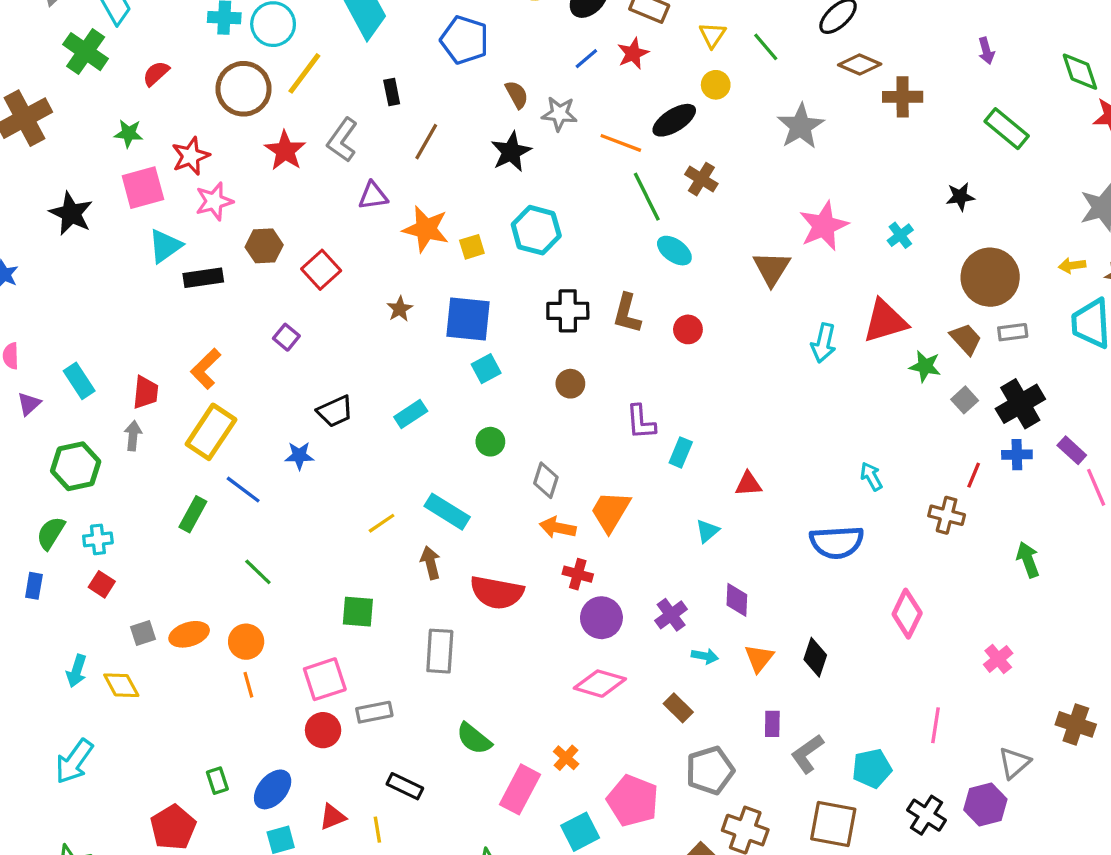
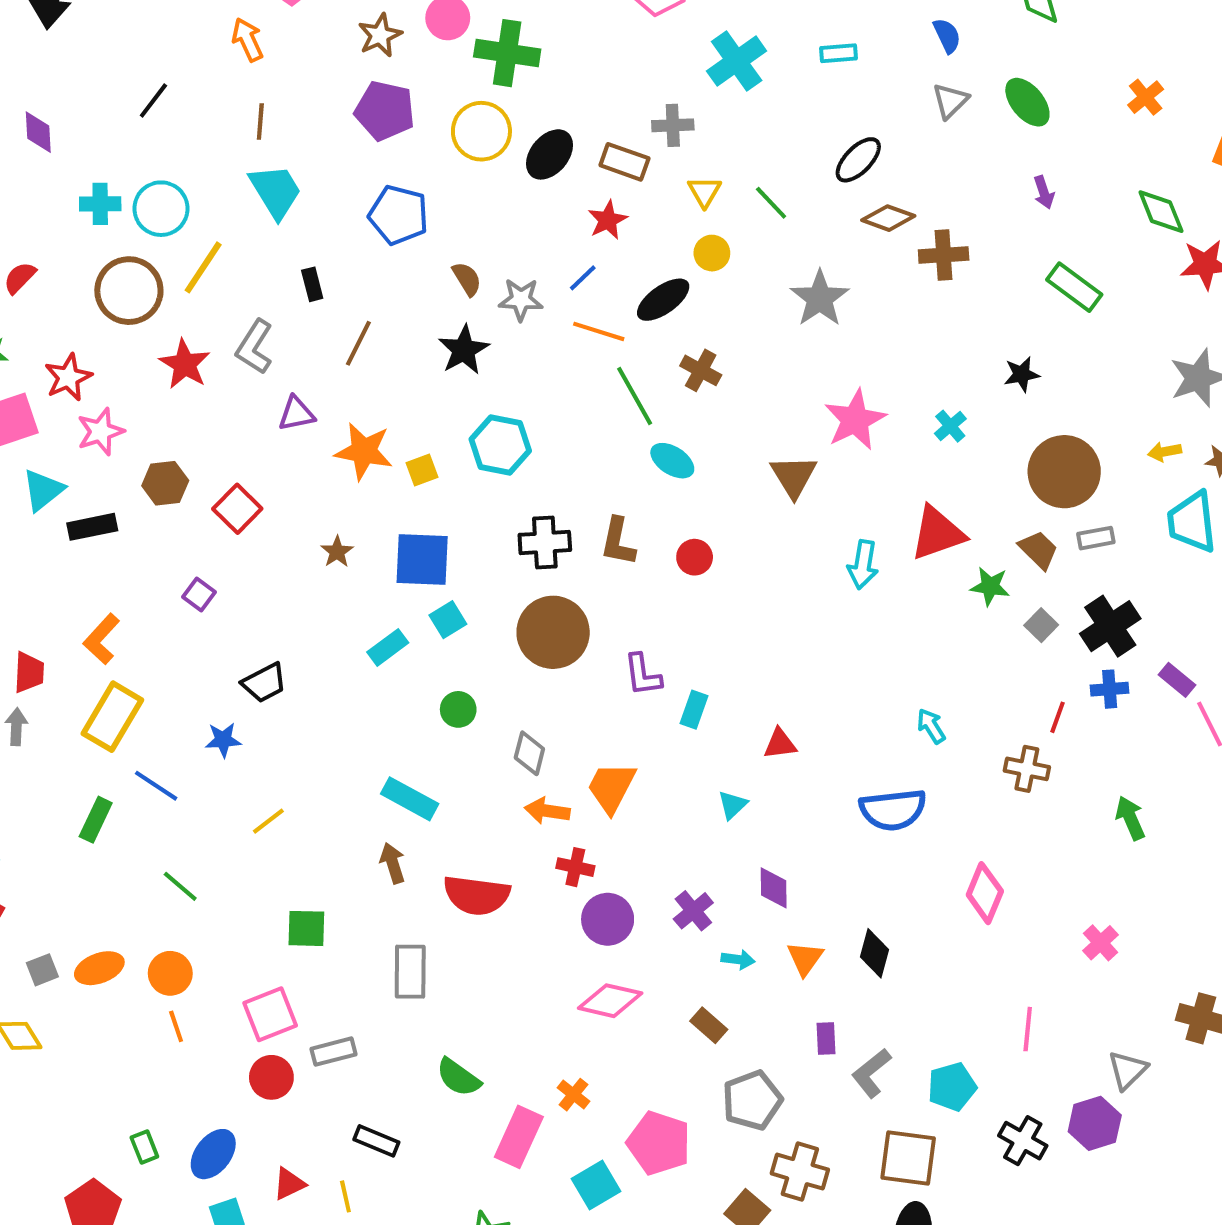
blue line: (586, 59) -> (583, 278), moved
brown circle: (570, 384) -> (553, 632), size x2.0
cyan rectangle: (411, 414) -> (388, 647), moved
yellow line: (382, 523) -> (268, 821), moved

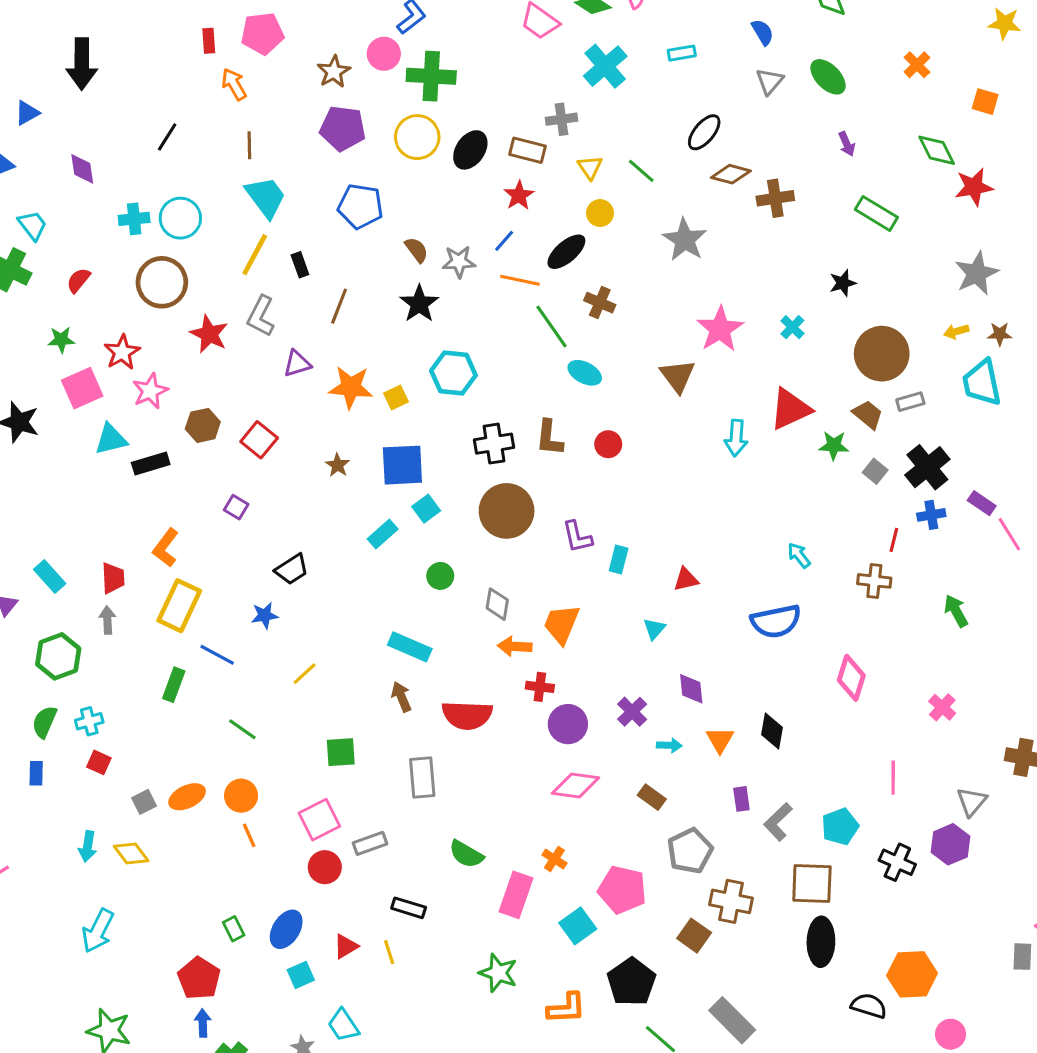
yellow line: (203, 267) -> (255, 255), moved
cyan triangle: (43, 490) -> (111, 439), turned 30

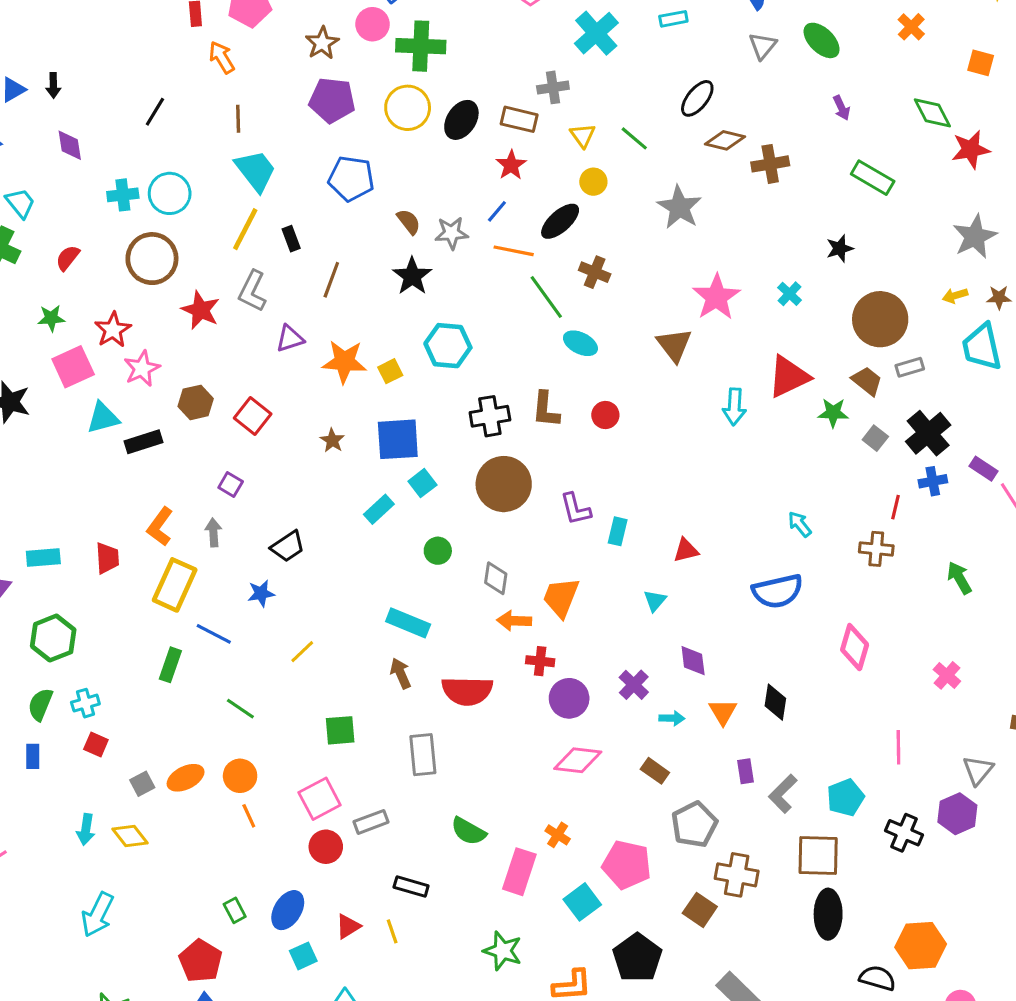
black arrow: (82, 64) -> (53, 85), moved, size x0.5
cyan rectangle: (50, 577) -> (43, 557), turned -52
gray arrow: (107, 620) -> (213, 532), moved

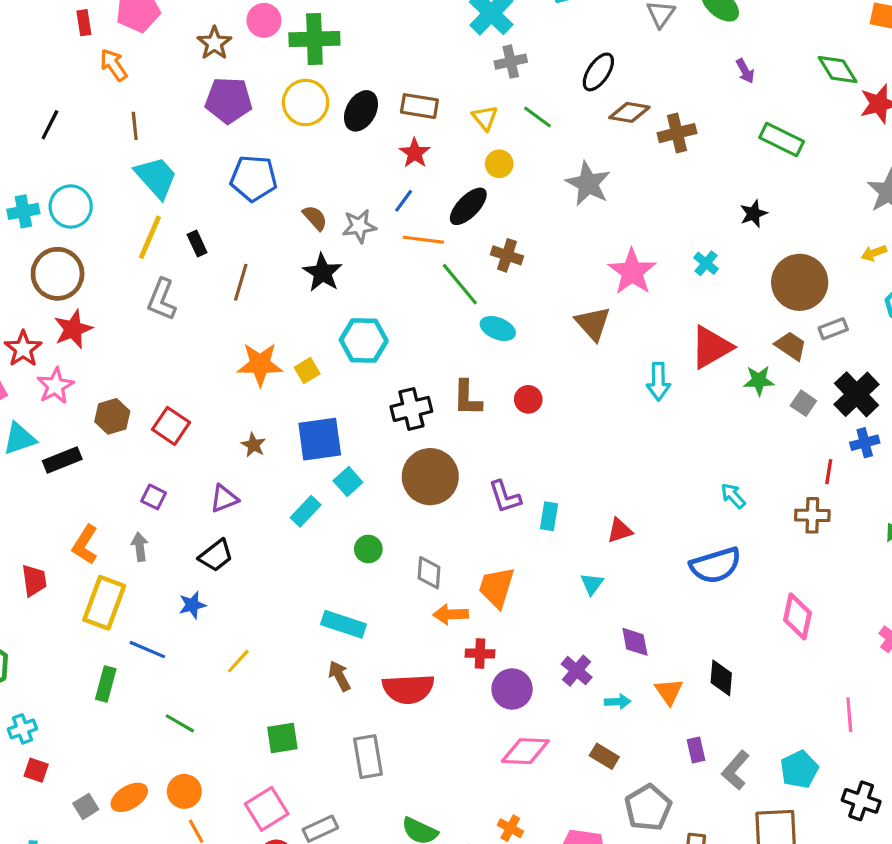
gray cross: (553, 87) -> (511, 62), moved
red star: (201, 310) -> (73, 329), moved, turned 30
purple triangle: (290, 339) -> (224, 499), moved

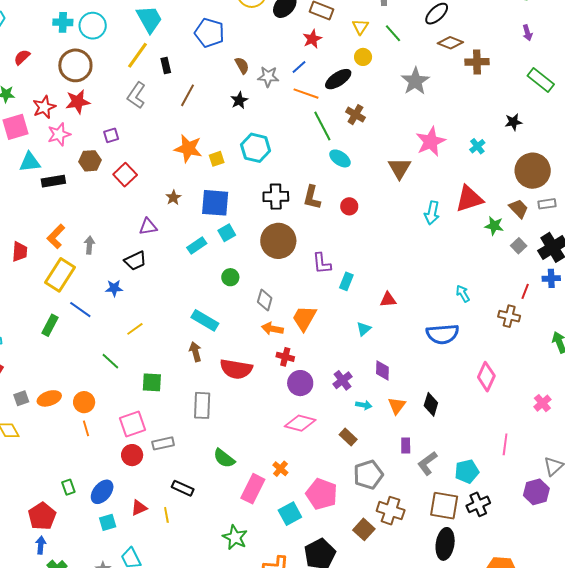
black star: (322, 273) -> (239, 100), size x0.7
purple square: (154, 497) -> (111, 135), moved, turned 35
green line: (180, 723) -> (110, 361), moved
black cross: (861, 801) -> (478, 504), moved, turned 35

